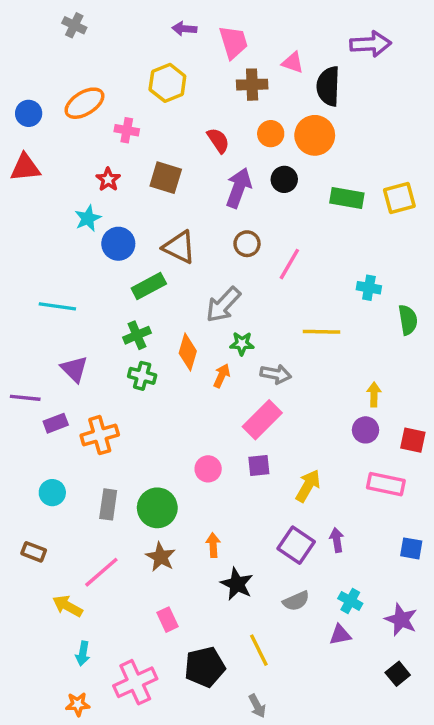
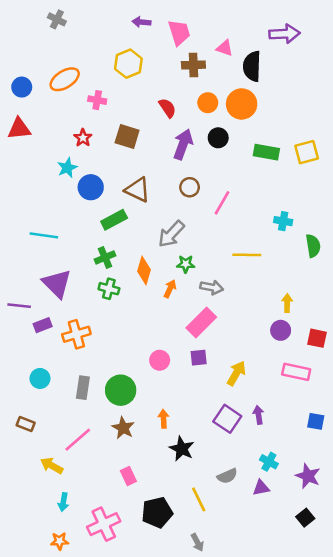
purple triangle: (74, 369) -> (57, 283), size x1.4
gray semicircle: (296, 601) -> (227, 476), moved

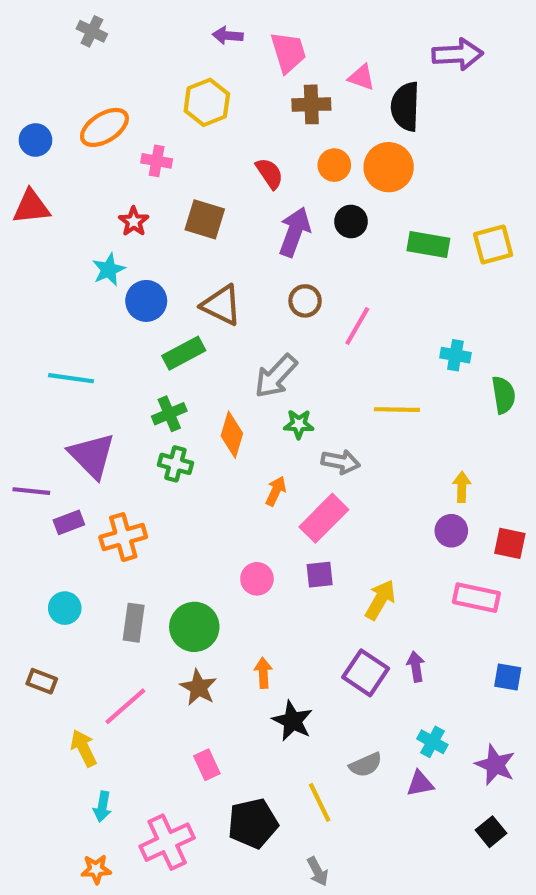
orange arrow: (170, 289) -> (276, 491), moved
yellow arrow: (52, 466) -> (84, 748), turned 35

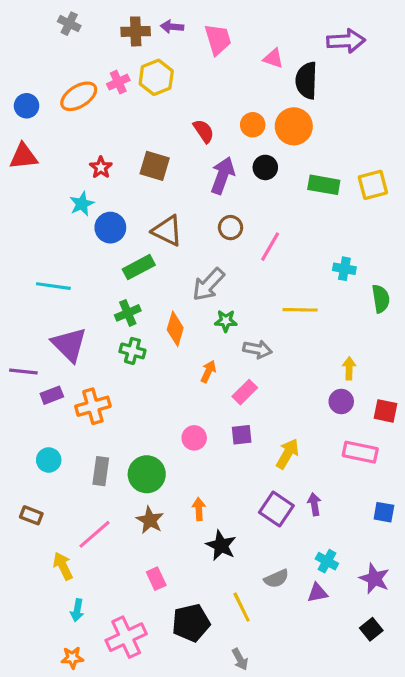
brown cross: (311, 104) -> (136, 31), moved
pink cross: (157, 161) -> (118, 82), moved, turned -35
pink rectangle: (324, 518) -> (245, 392), size x0.7

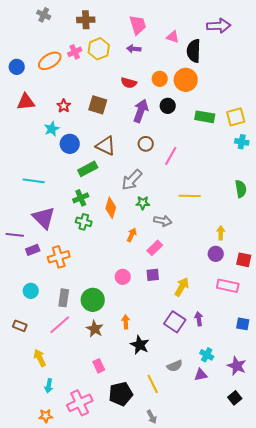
purple arrow: (172, 27) -> (134, 49), moved
red semicircle: (204, 131) -> (129, 83), turned 140
red triangle: (23, 156) -> (26, 102), moved
cyan cross: (344, 269) -> (242, 142), moved
pink line: (95, 534) -> (60, 325), moved

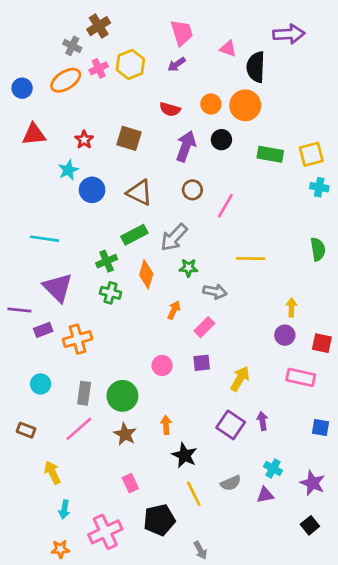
gray cross: (44, 15) -> (72, 46), moved
brown cross: (86, 20) -> (99, 26), moved, turned -30
purple arrow: (134, 49) -> (177, 64), turned -40
green rectangle: (88, 169) -> (134, 235), moved
yellow line: (153, 384) -> (194, 494), moved

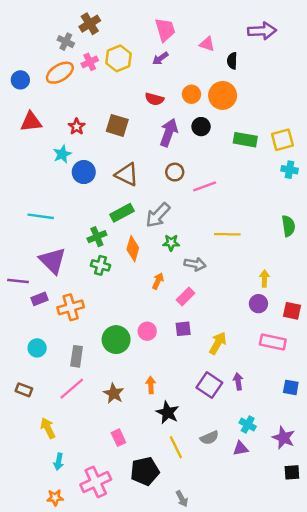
black semicircle: (256, 67) -> (232, 61), size x0.6
pink line: (225, 206) -> (205, 186), turned 40
green circle: (122, 396) -> (116, 340), moved
black square: (310, 525) -> (292, 472), moved, turned 35

